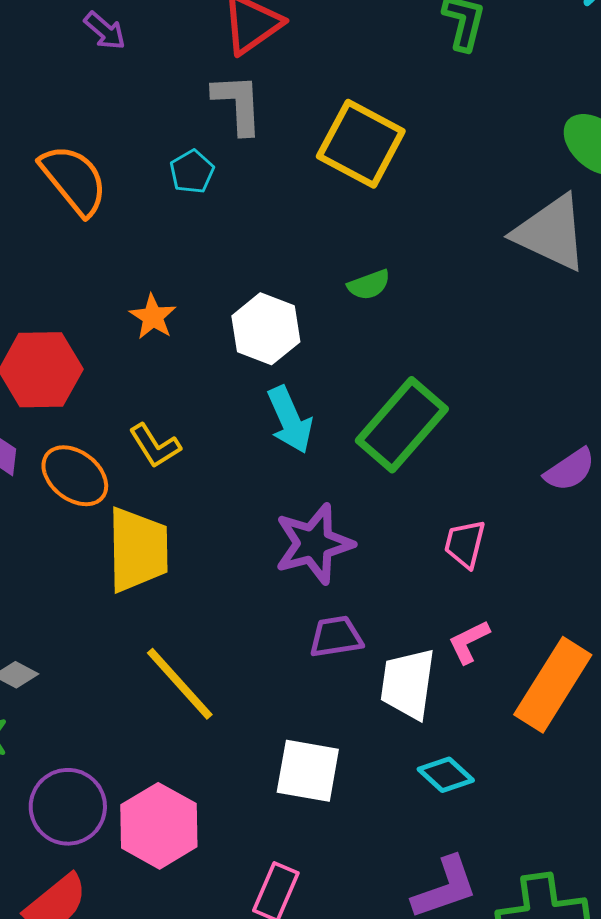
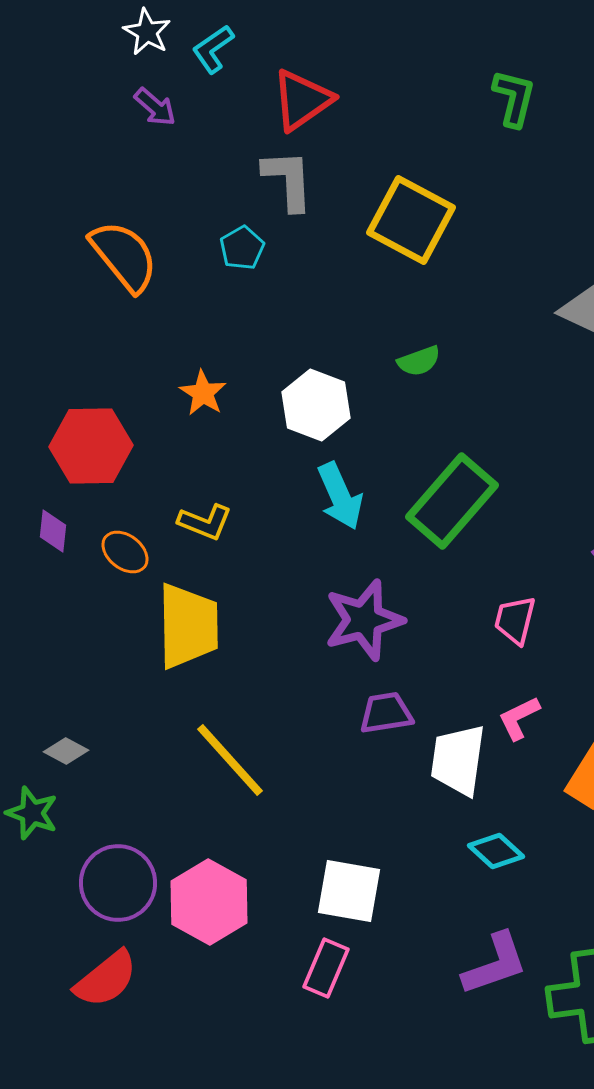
yellow L-shape: (155, 446) -> (205, 522), turned -36
orange ellipse: (75, 476) -> (125, 552), size x0.7
white square: (308, 771) -> (349, 891), moved

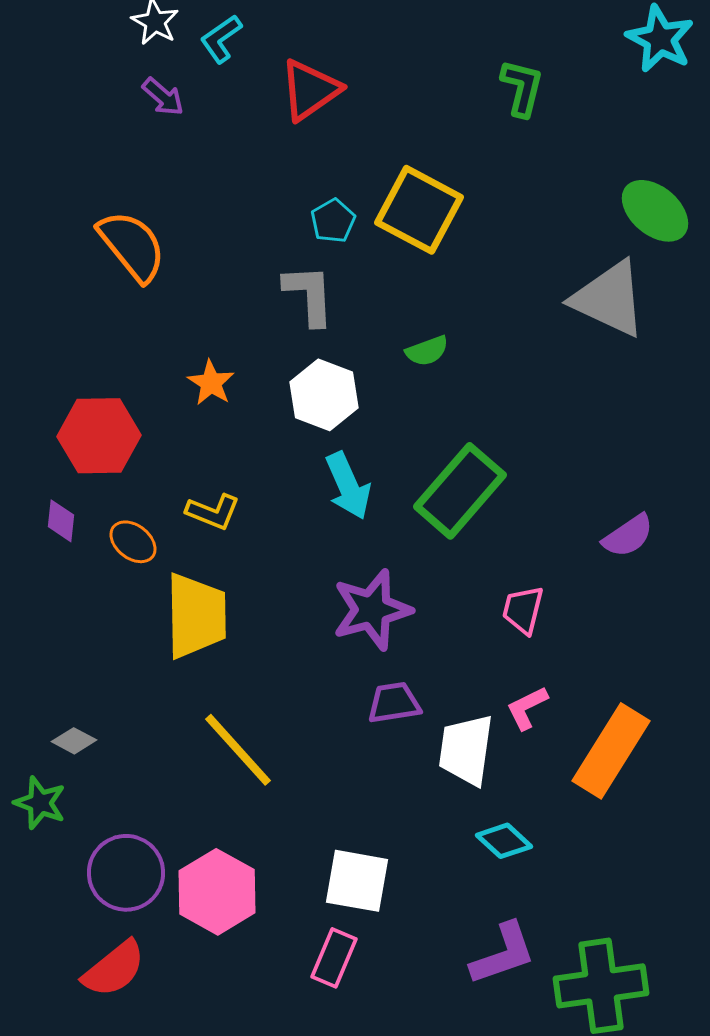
gray L-shape: (288, 180) -> (309, 295), moved
cyan pentagon: (242, 248) -> (333, 221), moved

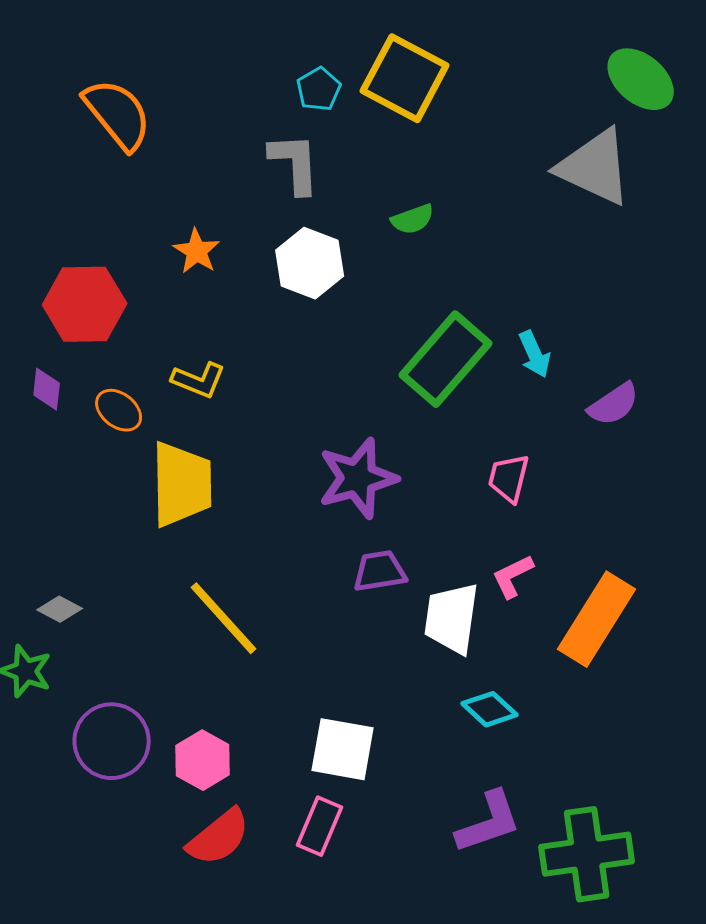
cyan arrow: (348, 486) -> (535, 354), moved, size x0.7
pink hexagon: (217, 892) -> (203, 760), size x0.7
red semicircle: (114, 969) -> (219, 837), moved

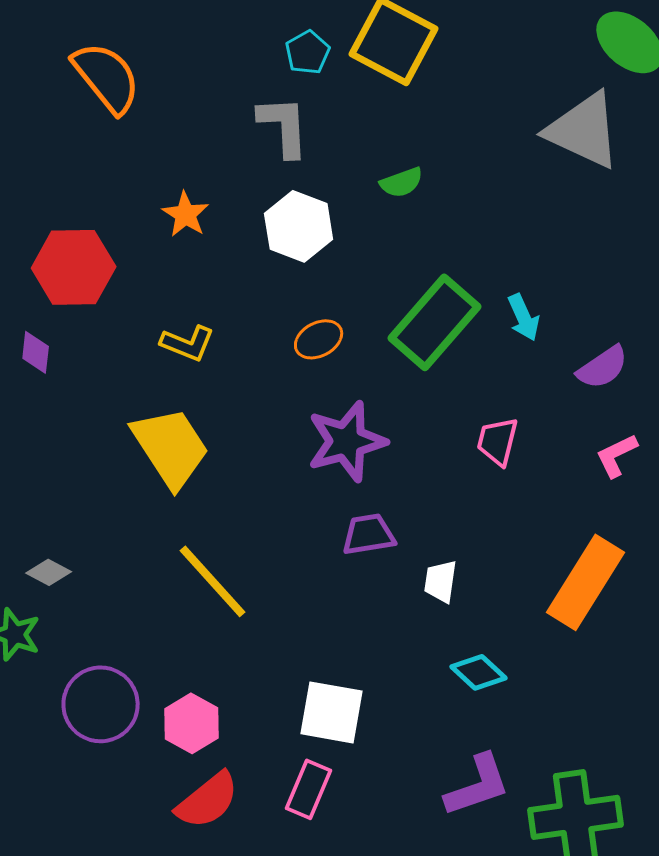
orange ellipse: (119, 410) -> (319, 339), moved, turned -66
yellow trapezoid: (182, 484) -> (171, 447), turned -32
pink L-shape: (513, 576) -> (617, 455), moved
white trapezoid: (452, 618) -> (441, 581), size x0.6

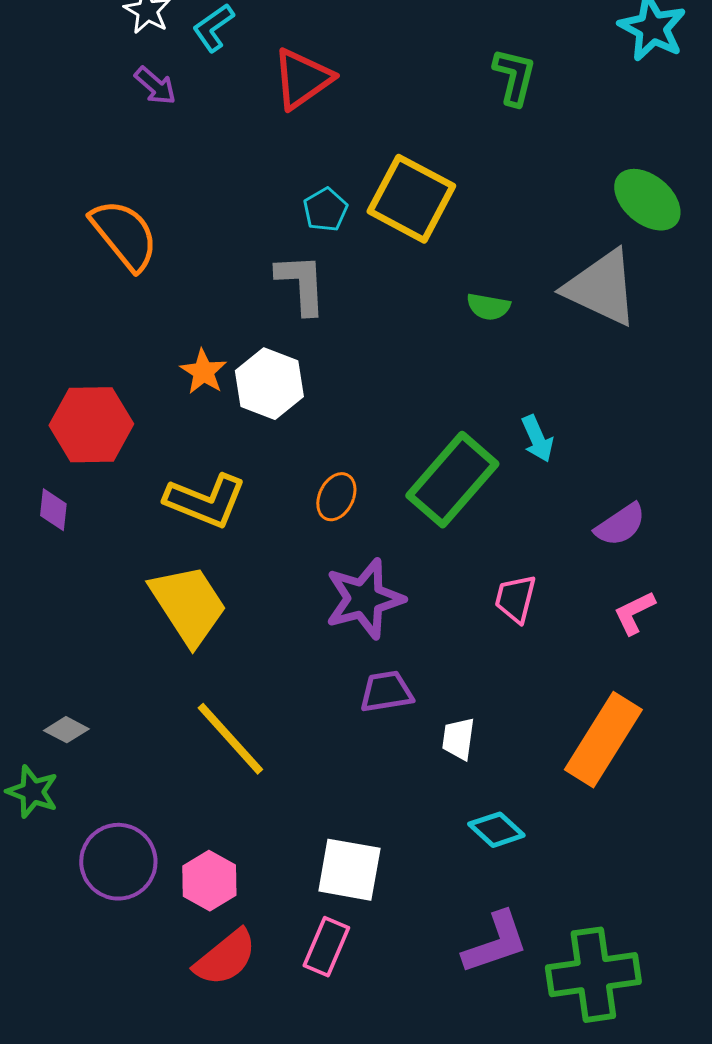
green semicircle: (402, 182) -> (488, 307), moved, turned 30
white hexagon: (299, 226) -> (269, 384), moved
cyan arrow: (524, 317) -> (537, 439), moved
orange ellipse: (319, 339) -> (336, 497), turned -36
yellow L-shape: (188, 343) -> (205, 501), size x1.5

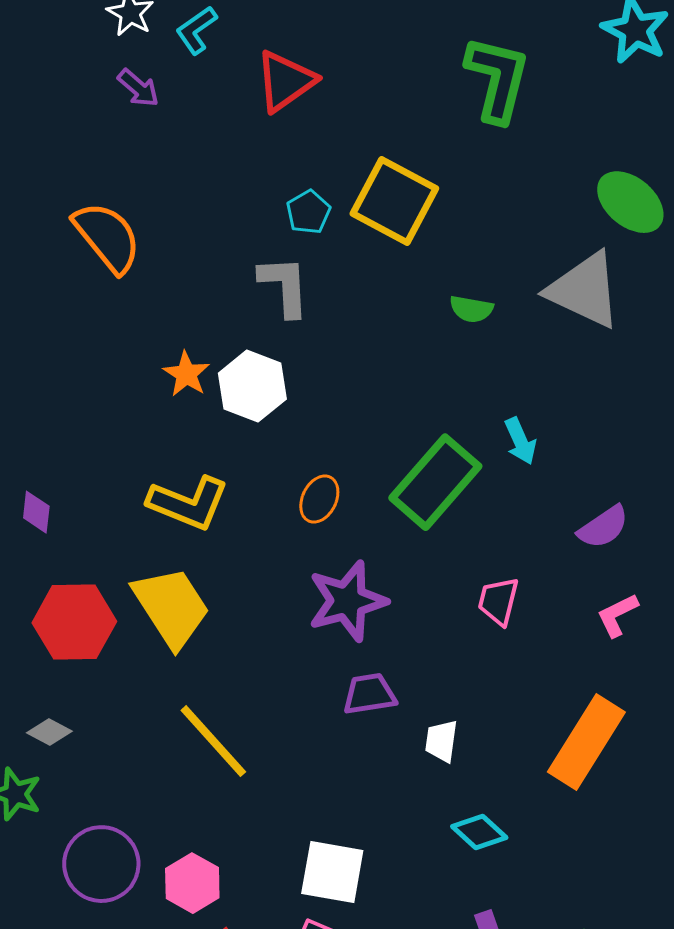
green L-shape: (514, 77) -> (497, 79), size x1.5
red hexagon: (91, 425) -> (74, 622), moved

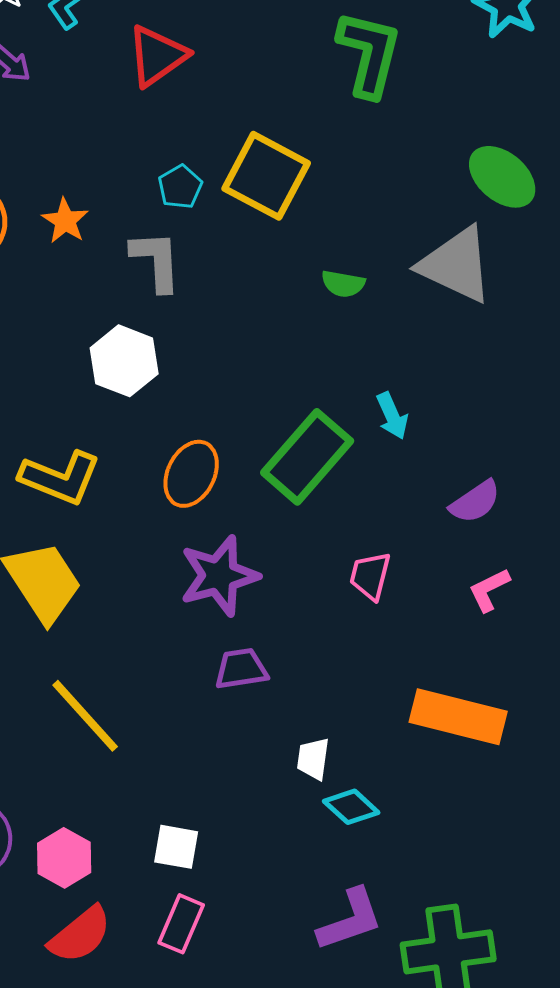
orange star: (186, 374) -> (65, 221), moved
orange ellipse: (319, 499) -> (191, 474), size x1.4
white trapezoid: (441, 741) -> (313, 759), moved
orange rectangle: (586, 742) -> (458, 717), turned 72
white square: (332, 872) -> (176, 847), moved, size x0.7

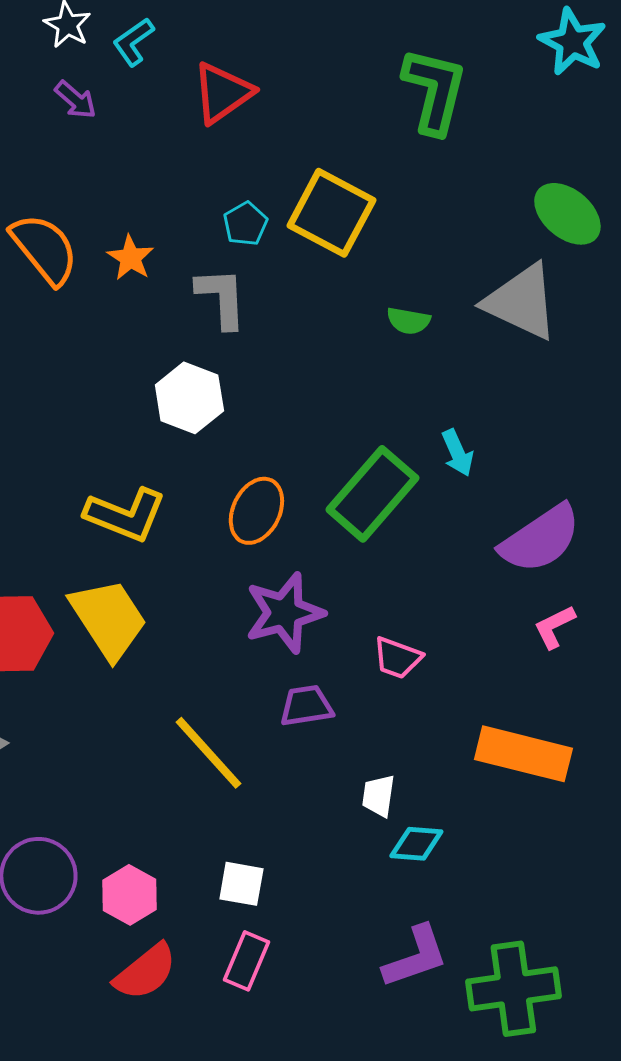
purple semicircle: (475, 502) -> (540, 539), size x1.6
pink trapezoid: (370, 576) -> (397, 658), moved, turned -84
yellow line: (85, 716) -> (208, 753), moved
cyan diamond: (351, 807) -> (416, 844), turned -38

